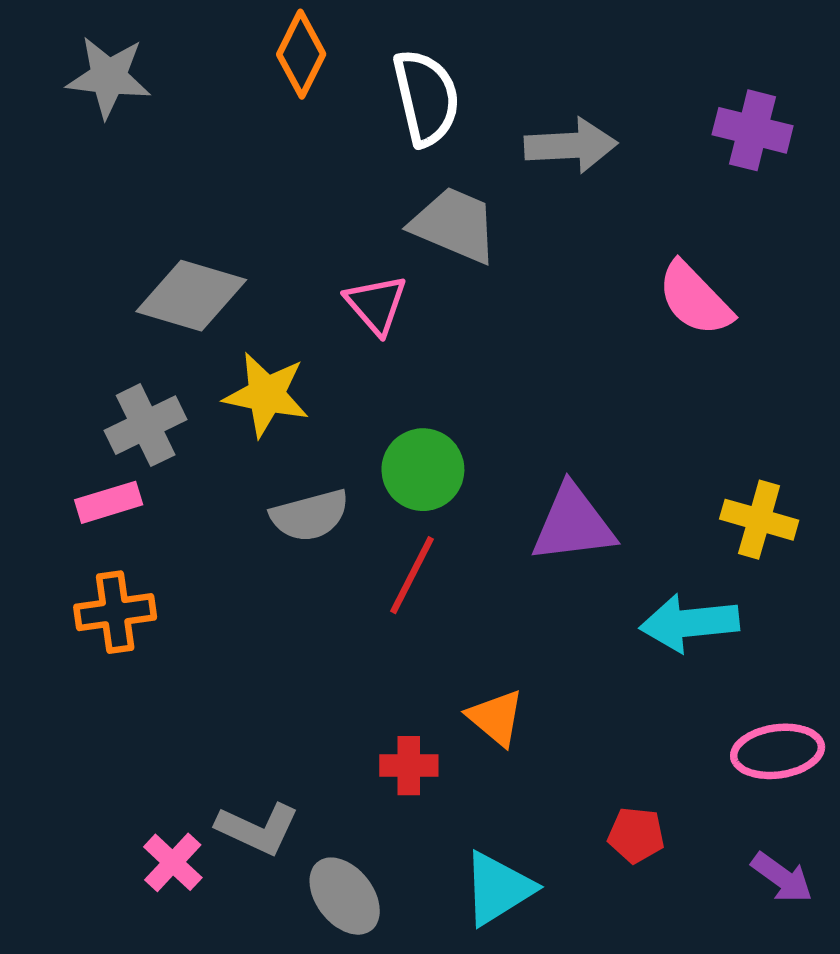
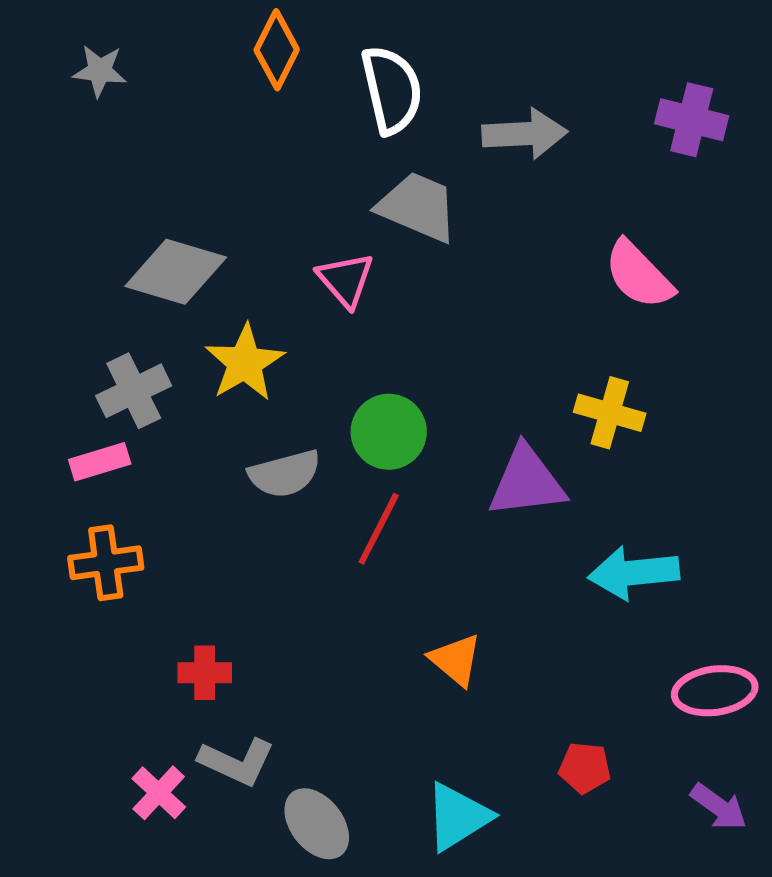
gray star: (109, 77) -> (100, 71), size x0.7
yellow star: (266, 395) -> (245, 363), turned 30
yellow cross: (759, 520) -> (610, 413), moved
red cross: (409, 766) -> (205, 673), moved

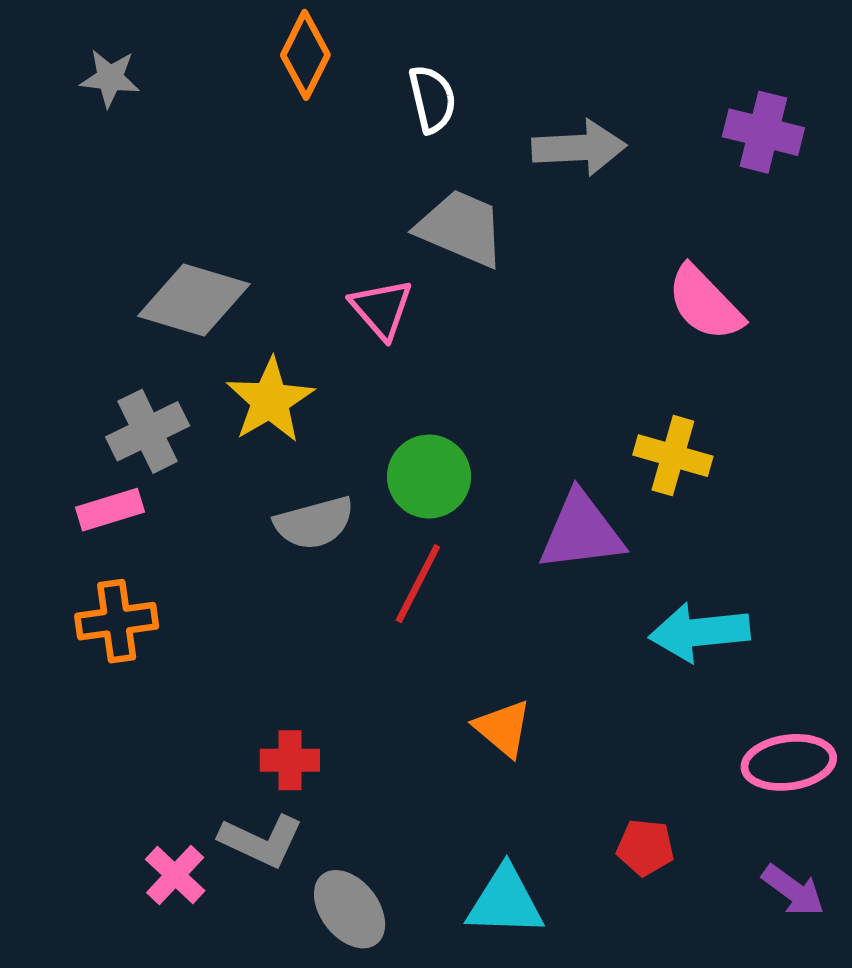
white semicircle: (392, 90) -> (432, 99), size x0.7
red cross: (205, 673) -> (290, 760), moved
cyan triangle: (458, 817) -> (505, 901), turned 34

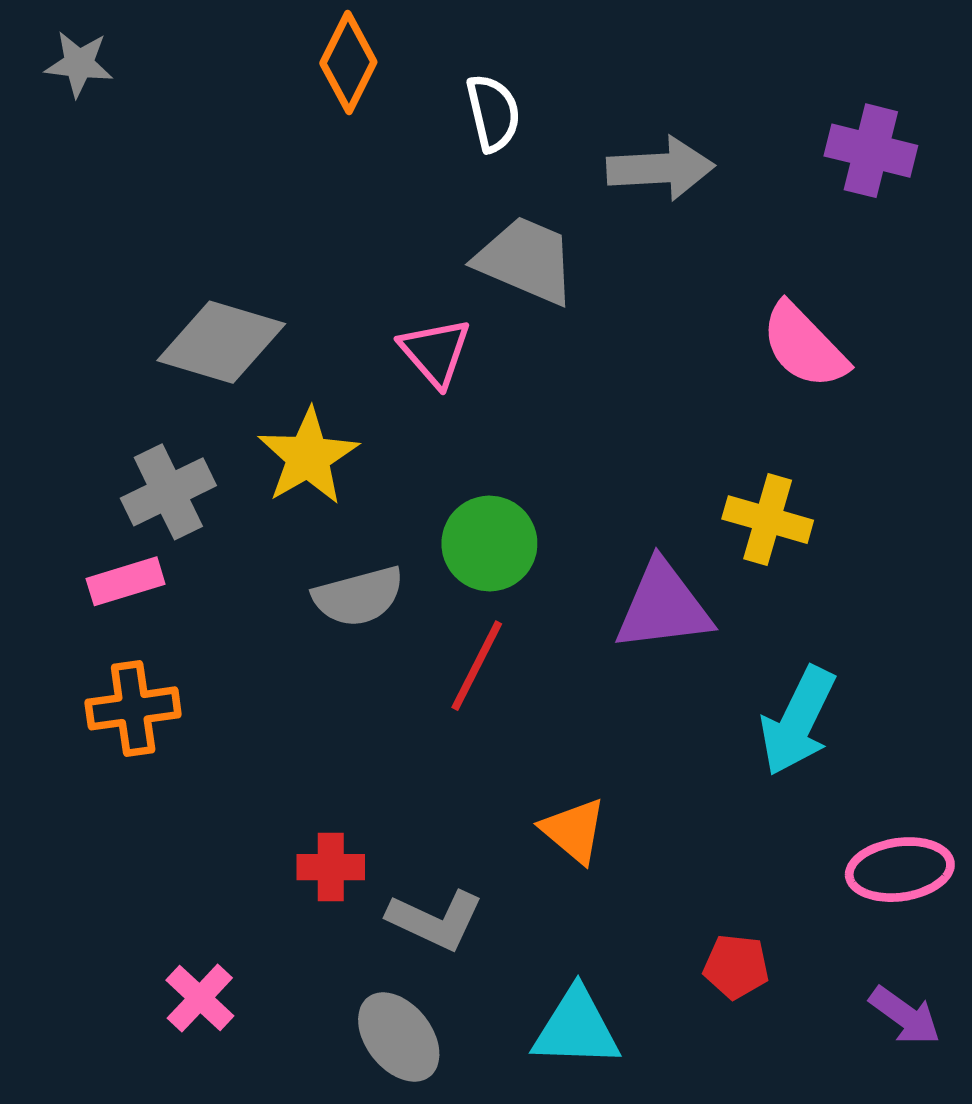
gray star: (110, 78) -> (79, 64), moved
cyan arrow: (699, 632) -> (798, 721), turned -58
gray L-shape: (261, 841) -> (435, 920), moved

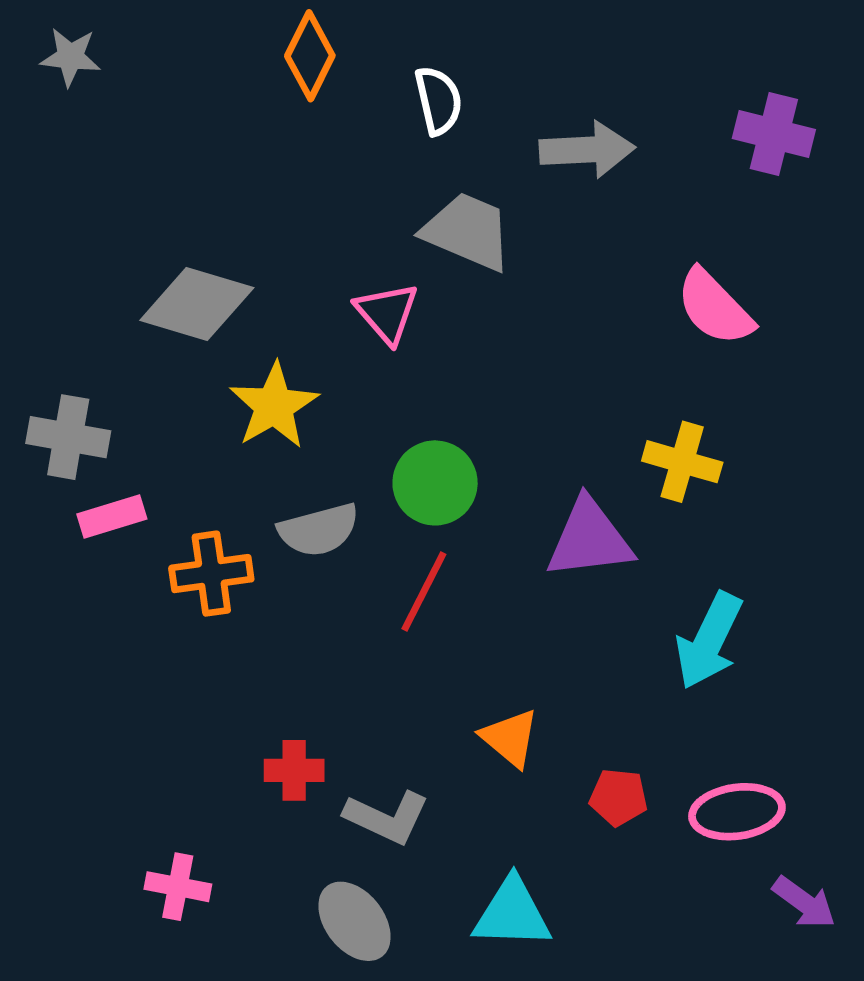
gray cross: (168, 492) -> (68, 437), moved, turned 36
orange cross: (133, 708) -> (211, 574), moved
pink ellipse: (900, 870) -> (737, 812), moved
red pentagon: (736, 967) -> (618, 797), moved
pink cross: (200, 998) -> (178, 887), turned -32

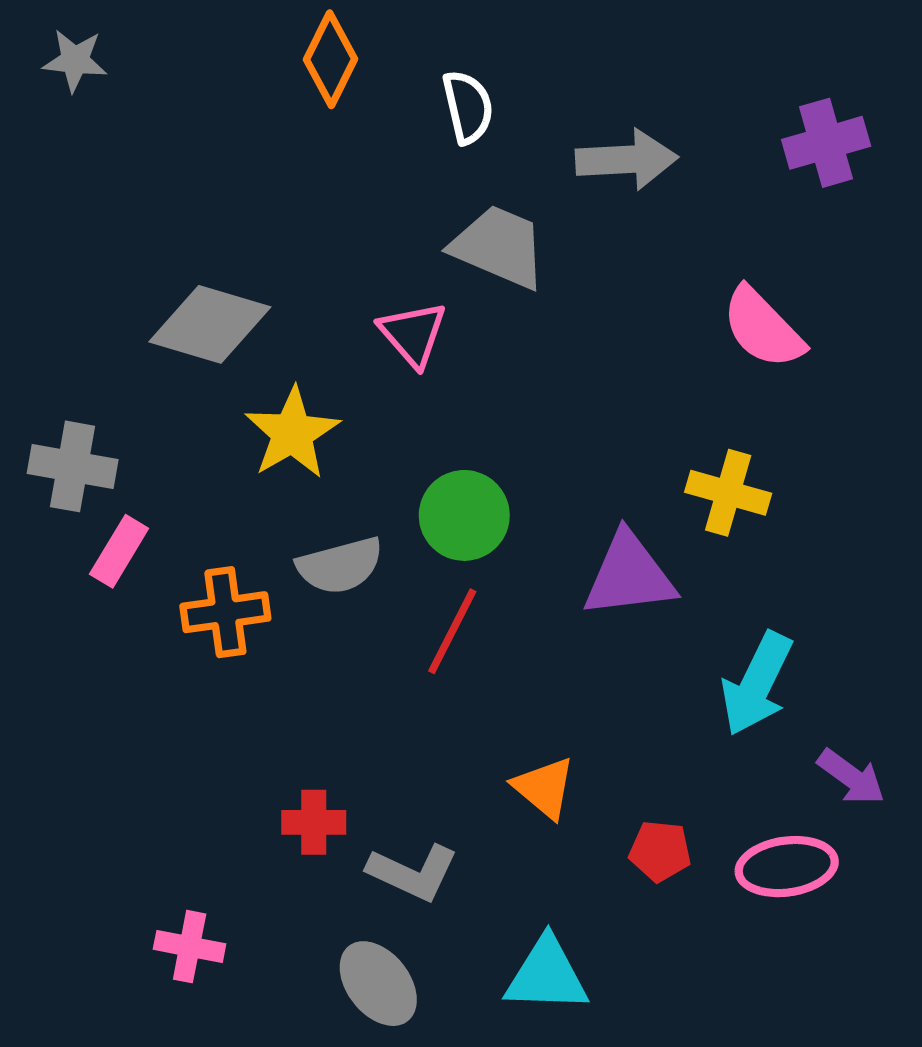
purple cross: (774, 134) -> (826, 143), turned -30
pink rectangle: (112, 517) -> (119, 551), turned -42
purple arrow: (804, 902) -> (851, 777), moved

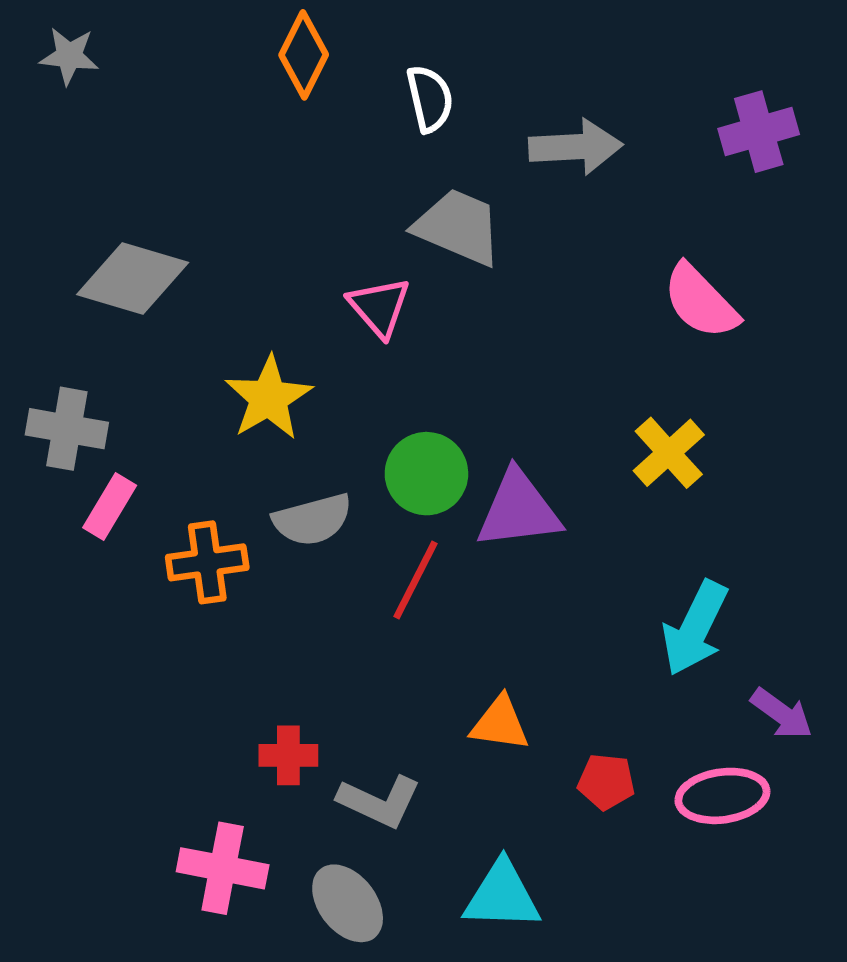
gray diamond: (210, 324) -> (133, 278), moved
yellow cross: (728, 493) -> (669, 453), turned 32
purple triangle: (629, 575) -> (519, 510), moved
orange triangle: (544, 788) -> (500, 724), turned -32
pink cross: (190, 947) -> (223, 868), moved, size x1.4

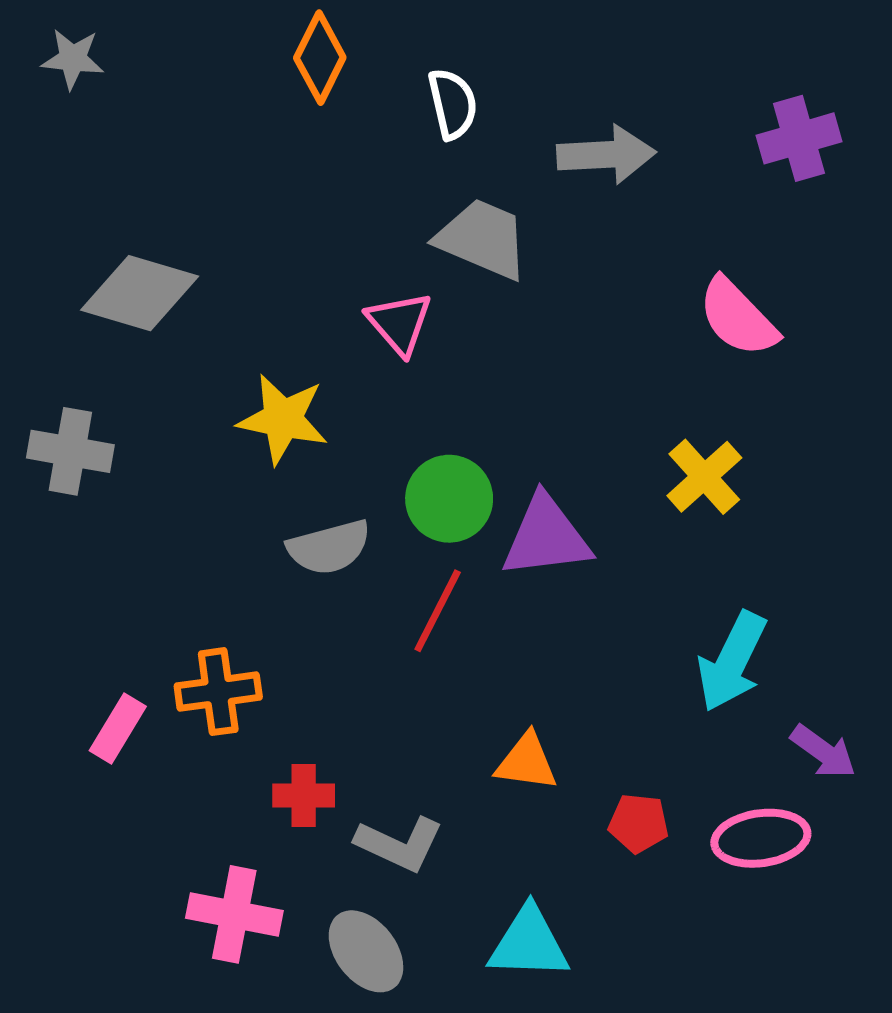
yellow star: (269, 398) -> (283, 419), turned -30
pink rectangle: (110, 506) -> (118, 728), moved
orange cross: (207, 562) -> (218, 692), moved

